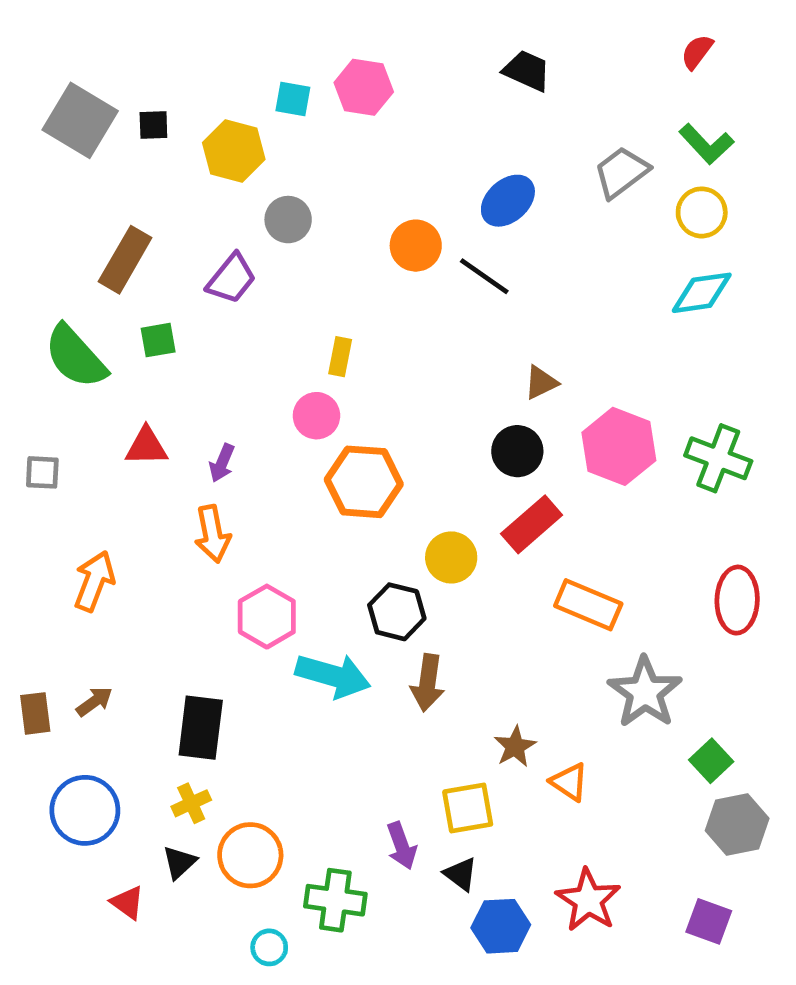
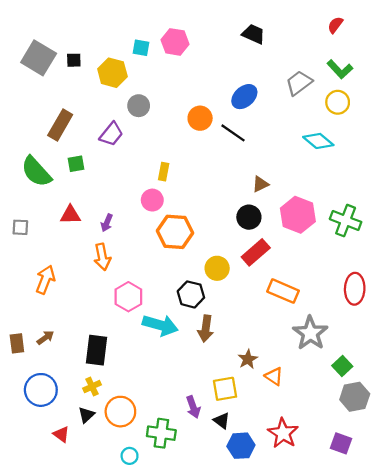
cyan diamond: (702, 293) -> (318, 141), moved, turned 48

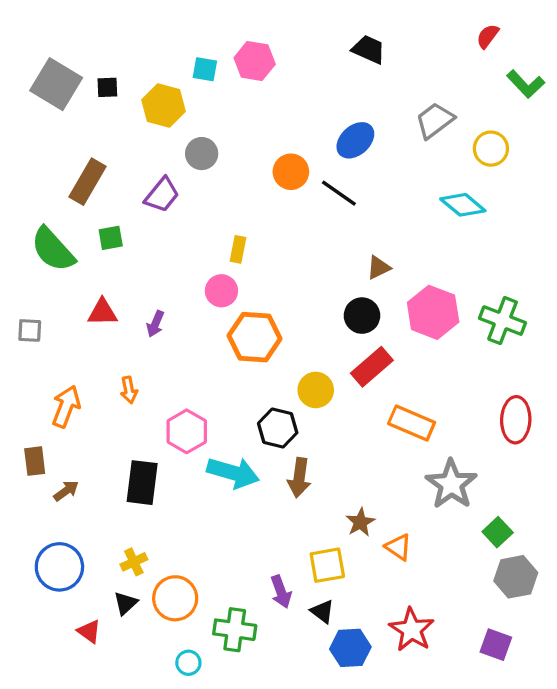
green L-shape: (340, 69) -> (526, 84), moved
orange arrow: (102, 257) -> (129, 390), moved, size x0.7
brown rectangle: (17, 343) -> (35, 461), moved
black rectangle: (97, 350) -> (142, 483), moved

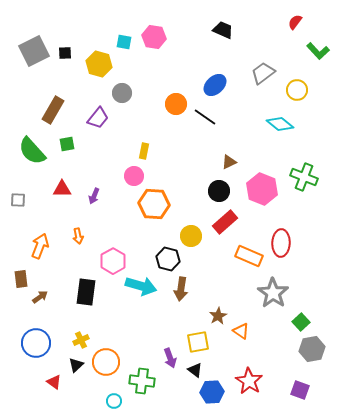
gray square: (56, 84) -> (34, 51), turned 32
green cross: (503, 321) -> (304, 177), moved
red ellipse: (516, 420) -> (281, 243), moved

